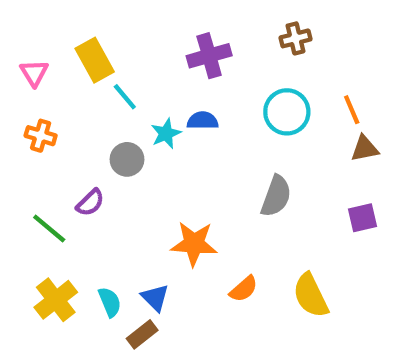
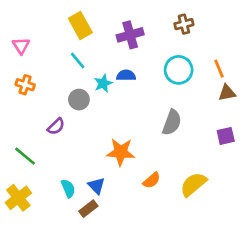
yellow rectangle: (95, 60) -> (80, 25), moved
green line: (49, 229) -> (25, 156), moved
yellow semicircle: (311, 295) -> (193, 184), turned 76
yellow cross: (56, 300) -> (18, 198), moved

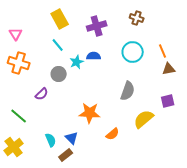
brown cross: (184, 24) -> (137, 18), turned 32
orange cross: (25, 85) -> (19, 63), size x1.5
yellow semicircle: (193, 184) -> (144, 119), moved

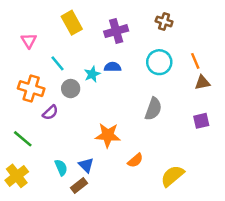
pink triangle: (16, 34) -> (29, 41), moved
cyan line: (58, 45) -> (57, 63), moved
orange cross: (19, 63) -> (31, 89), moved
yellow semicircle: (144, 119) -> (172, 176), moved

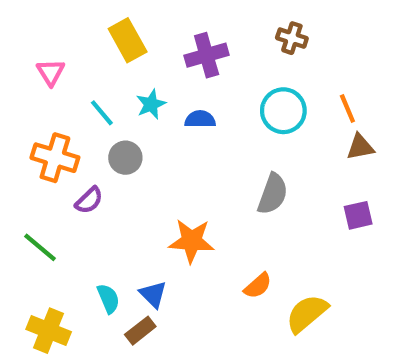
cyan star: (92, 74) -> (151, 104), moved
orange semicircle: (135, 160) -> (258, 286), moved
yellow cross: (17, 176) -> (49, 331), moved, turned -30

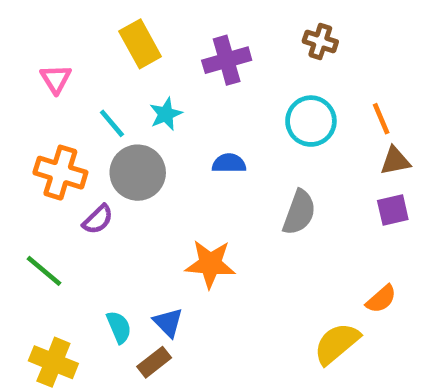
blue semicircle: (200, 119) -> (229, 163), moved
gray circle: (125, 158) -> (138, 173), size x1.5
purple square: (358, 215) -> (393, 210), moved
orange semicircle: (258, 286) -> (381, 299), moved

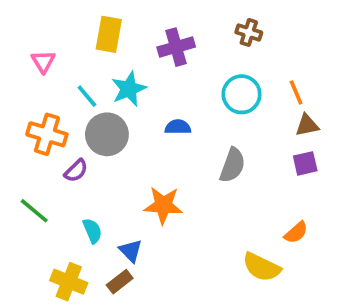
yellow rectangle: (140, 44) -> (109, 34), turned 39
cyan star: (166, 114) -> (129, 89), size x1.4
cyan semicircle: (119, 327) -> (92, 231), moved
yellow semicircle: (337, 343) -> (262, 267), turned -114
yellow cross: (53, 362) -> (69, 282), moved

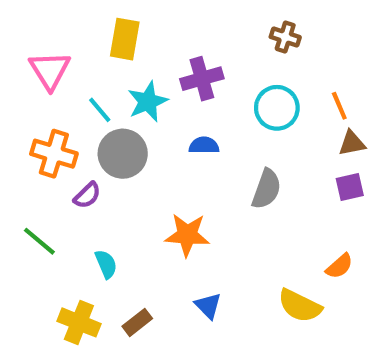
purple cross: (176, 47) -> (202, 79), moved
pink triangle: (43, 62) -> (50, 70), size x1.5
blue triangle: (131, 251) -> (208, 306), moved

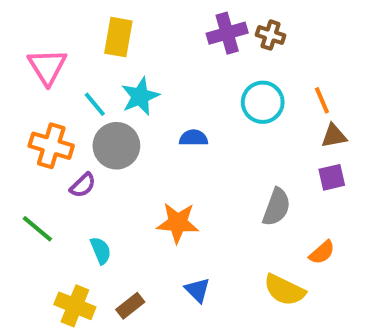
purple cross: (202, 79) -> (227, 33), moved
gray semicircle: (266, 189) -> (277, 207), moved

